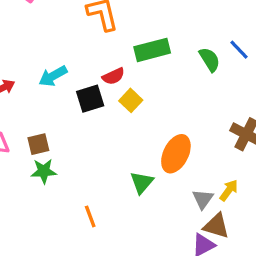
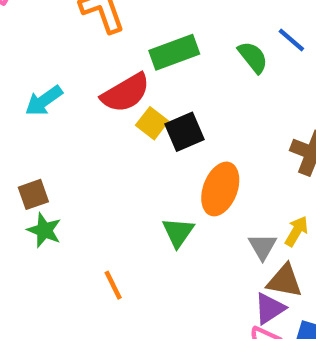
red semicircle: (113, 76) -> (126, 93), size x1.6
black square: (90, 99) -> (184, 132), moved
green star: (44, 171) -> (44, 230), turned 30

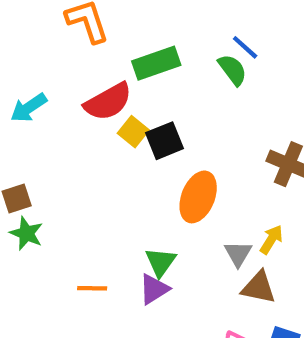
blue line: (291, 40) -> (245, 47), moved
green triangle: (178, 232) -> (161, 262), moved
orange line: (113, 285) -> (92, 288), turned -64
purple triangle: (270, 308) -> (154, 289), moved

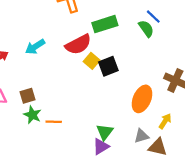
orange ellipse: (198, 197) -> (142, 99), moved
gray triangle: (238, 254) -> (141, 136), moved, turned 42
orange line: (92, 288) -> (54, 122), moved

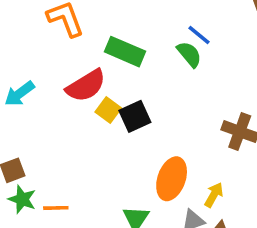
green rectangle: (105, 24) -> (125, 52), turned 45
orange ellipse: (142, 99) -> (172, 179), moved
yellow arrow: (165, 121) -> (214, 195), moved

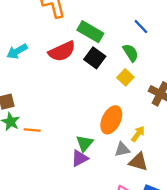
green semicircle: (189, 54) -> (131, 53), moved
yellow square: (108, 110) -> (125, 77), moved
black square: (135, 116) -> (95, 58), moved, turned -36

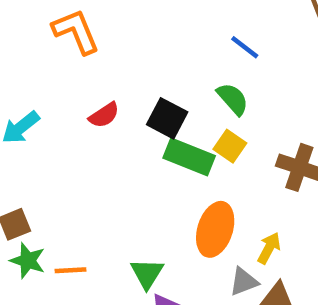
green rectangle: (90, 32) -> (189, 157), moved
red semicircle: (62, 51) -> (104, 115), size x0.6
green triangle: (84, 143) -> (147, 273), moved

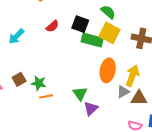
yellow square: (230, 146) -> (109, 33), size x1.5
yellow arrow: (269, 248) -> (132, 76), size x1.5
green star: (28, 261) -> (39, 83), moved

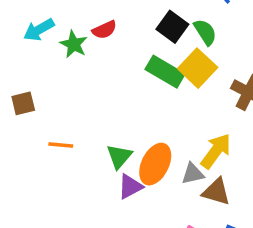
black square: (80, 24) -> (172, 27), moved
orange ellipse: (108, 70) -> (155, 164), moved
green star: (39, 83) -> (74, 44), moved

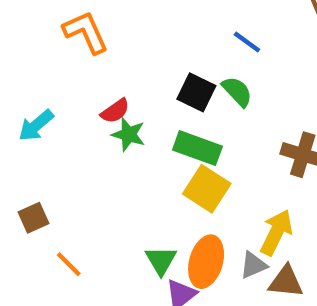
green star: (74, 44) -> (129, 134), moved
yellow square: (198, 68) -> (207, 189), moved
orange line: (61, 145) -> (69, 264), moved, turned 50

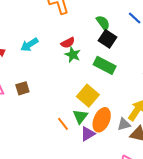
green semicircle: (237, 92) -> (103, 23), moved
yellow square: (207, 189) -> (88, 96), moved
orange line: (69, 264) -> (63, 124), moved

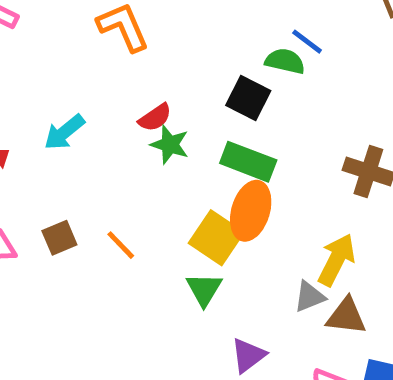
green semicircle: (103, 23) -> (285, 61), moved, turned -35
orange ellipse: (102, 120) -> (251, 211), moved
orange line: (63, 124) -> (121, 245), moved
purple triangle: (88, 134) -> (248, 355), moved

